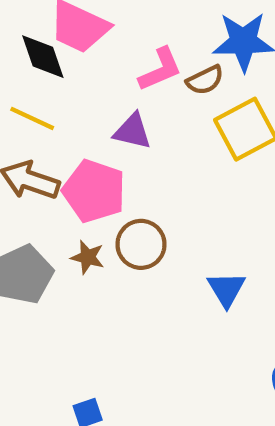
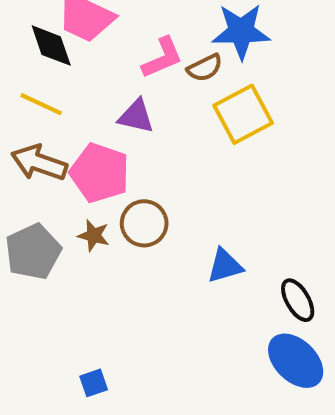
blue triangle: (226, 289) -> (225, 266), turned 45

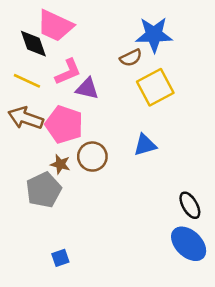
pink L-shape: (162, 58) -> (68, 72), moved
gray pentagon: (33, 252) -> (44, 190), moved
blue triangle: (225, 266) -> (145, 145), moved

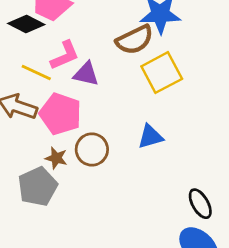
black diamond: (33, 44) -> (26, 24), turned -44
brown semicircle: (131, 58) -> (135, 40), size x1.5
yellow line: (27, 81) -> (36, 73), moved

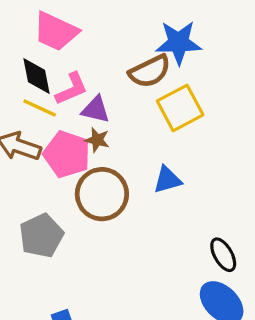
black diamond: (26, 24) -> (37, 76), moved, turned 52
brown circle: (92, 149) -> (102, 194), size x1.4
brown star: (56, 158) -> (97, 140), moved

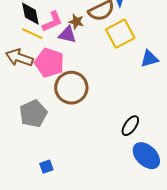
brown star: (97, 140) -> (76, 22), moved
blue triangle: (167, 180) -> (149, 59), moved
black ellipse: (223, 255) -> (130, 126), moved, turned 65

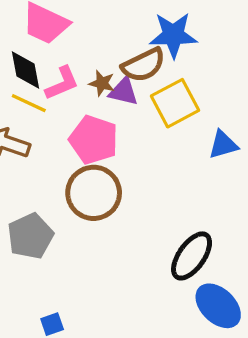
purple triangle: (67, 35) -> (123, 92), moved
pink pentagon: (49, 63) -> (94, 140), moved
black ellipse: (130, 126) -> (192, 256), size x1.4

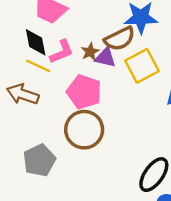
brown star: (102, 83) -> (90, 52), turned 30

